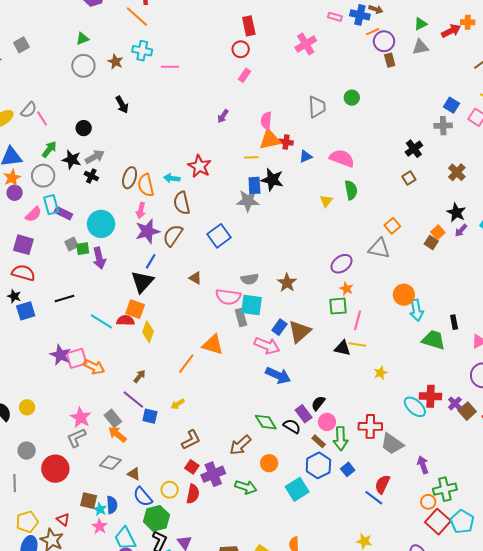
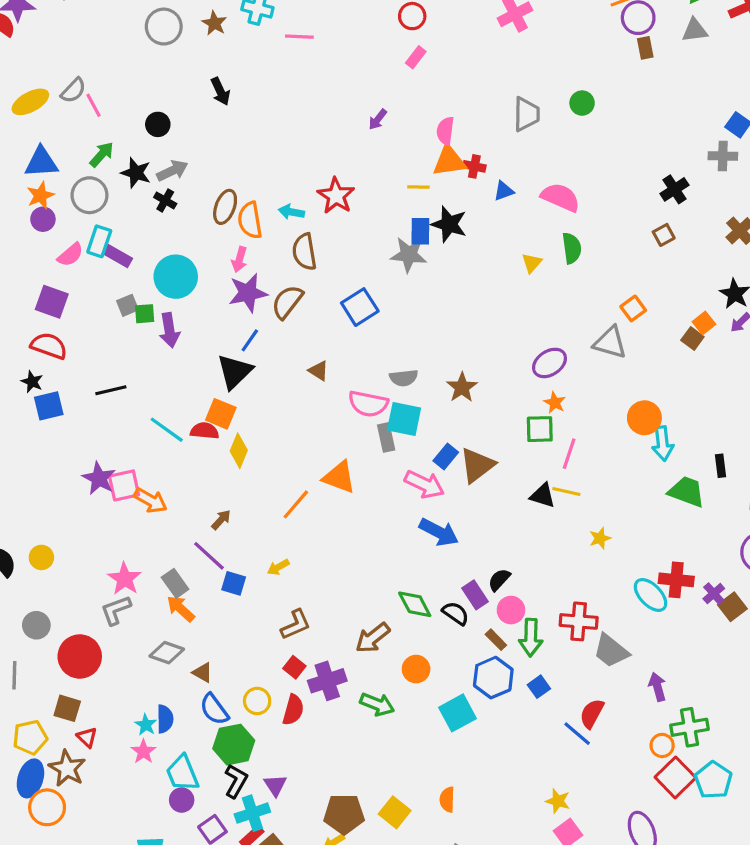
cyan rectangle: (51, 205) -> (99, 241), turned 30
brown square: (89, 501) -> (67, 708), moved

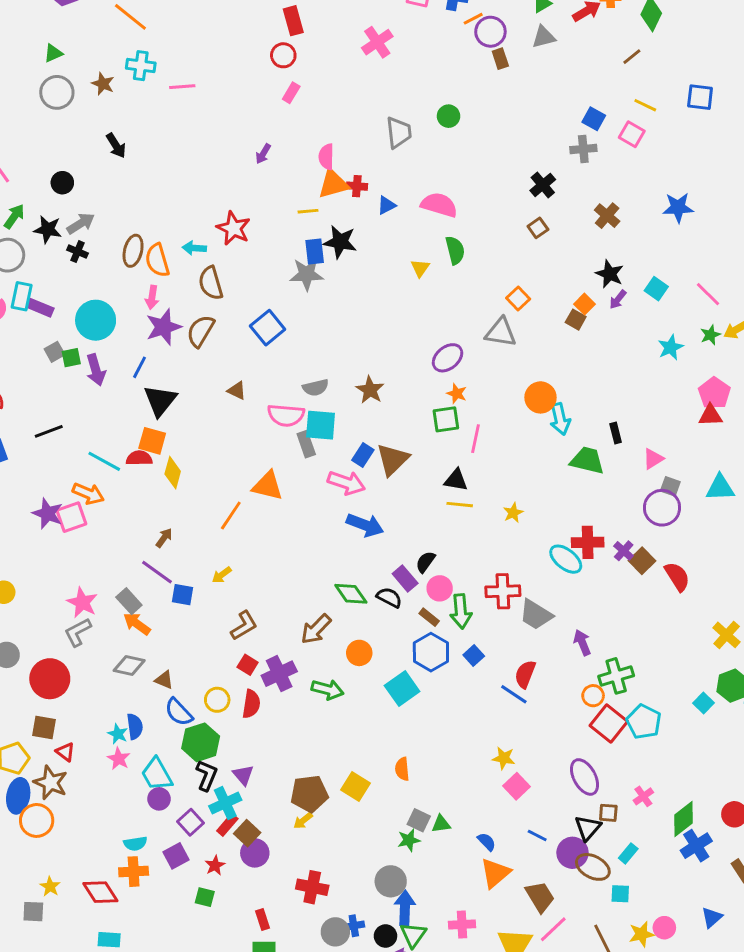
blue line: (250, 340) -> (139, 367), moved
yellow line: (566, 491) -> (460, 505), moved
orange arrow: (150, 500) -> (88, 494), moved

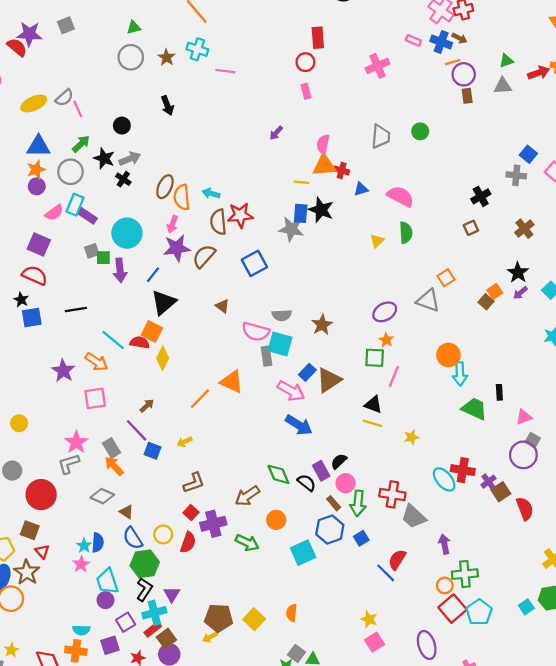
pink rectangle: (291, 93) -> (306, 91), turned -56
red star: (233, 228) -> (240, 215), moved, turned 30
pink square: (71, 517) -> (95, 398), moved

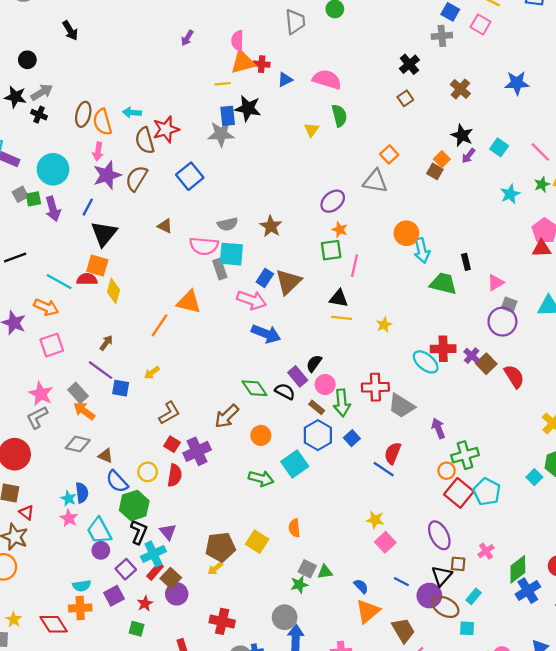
green arrow: (247, 543) -> (261, 478), moved

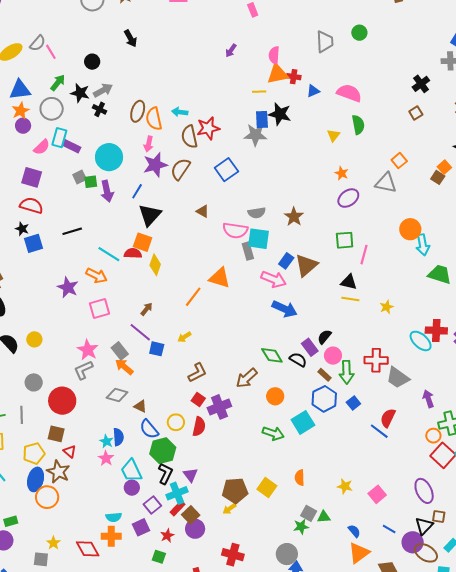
orange star: (340, 230) -> (342, 173), moved
yellow star: (375, 520) -> (345, 486), moved

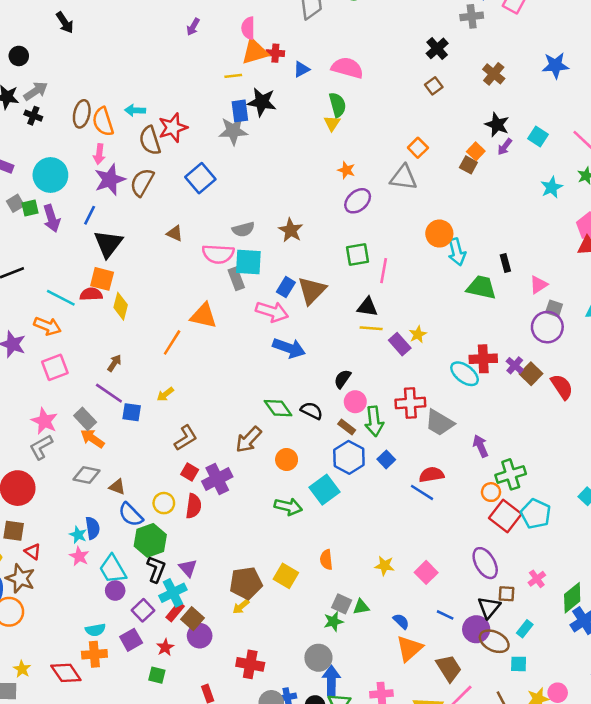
green semicircle: (358, 125) -> (338, 105), moved
purple rectangle: (310, 347) -> (400, 344), moved
red semicircle: (388, 418) -> (431, 475), turned 60

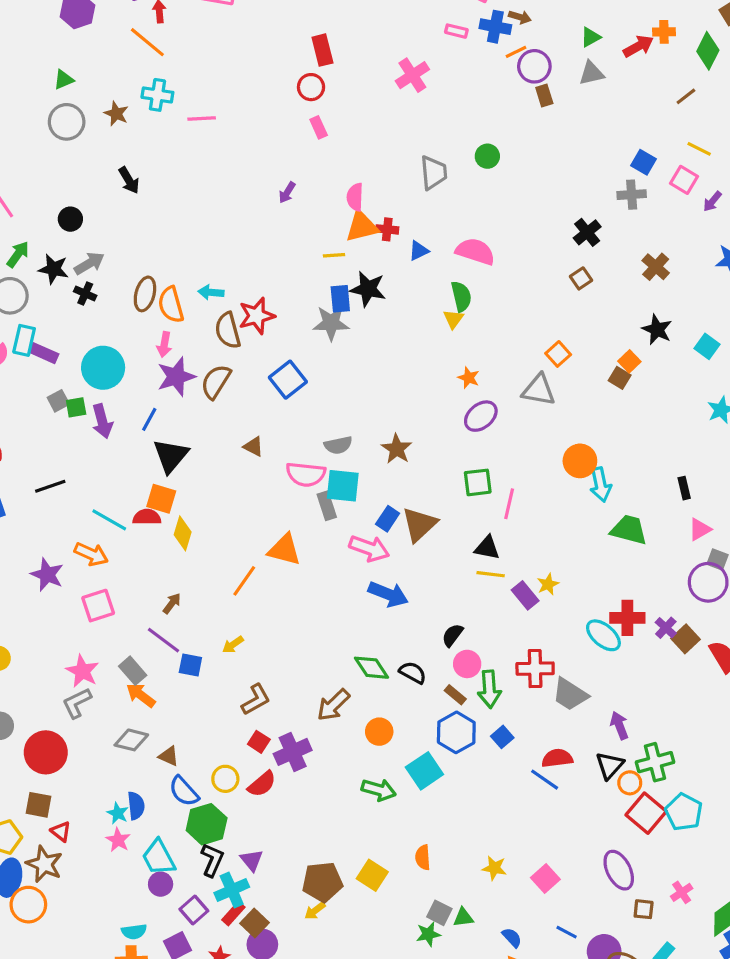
purple arrow: (505, 147) -> (712, 201), moved
black rectangle: (505, 263) -> (684, 488), moved
red semicircle: (194, 506) -> (262, 784), turned 40
black triangle: (489, 607) -> (610, 765), moved

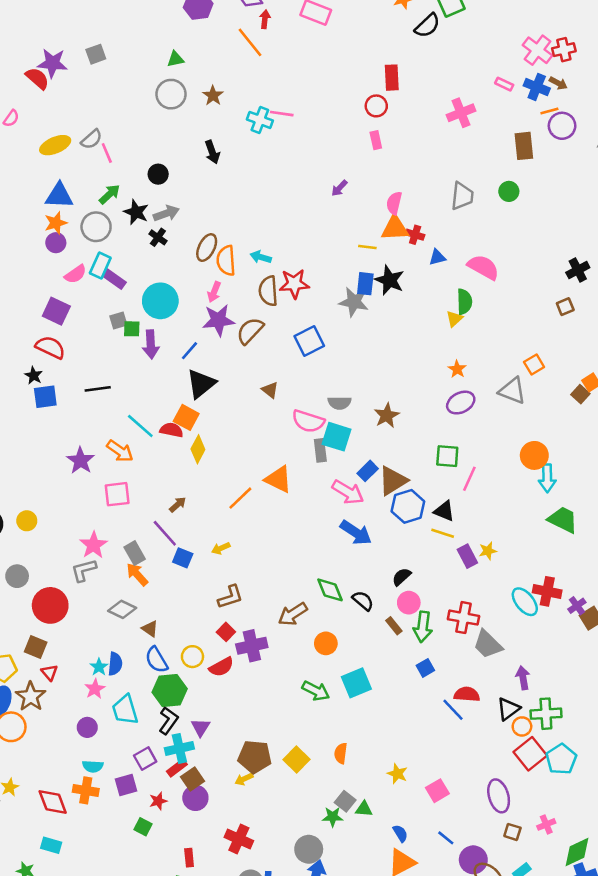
cyan cross: (157, 95) -> (260, 120), moved
brown rectangle: (544, 95) -> (524, 146), moved, size x1.5
blue hexagon: (456, 732) -> (408, 506), moved
purple circle: (161, 884) -> (87, 727), moved

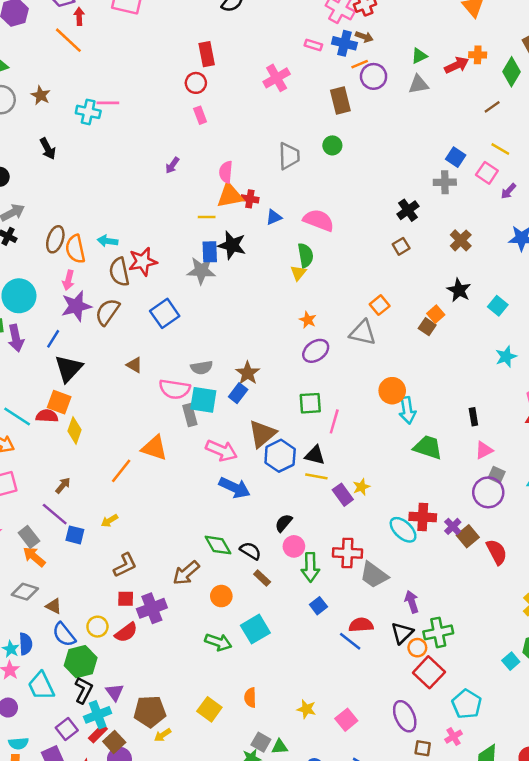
blue rectangle: (368, 471) -> (238, 393), moved
brown rectangle: (394, 626) -> (262, 578), moved
red square: (226, 632) -> (126, 599), turned -35
brown pentagon: (255, 757) -> (150, 712), moved
cyan pentagon: (561, 759) -> (467, 704), moved

